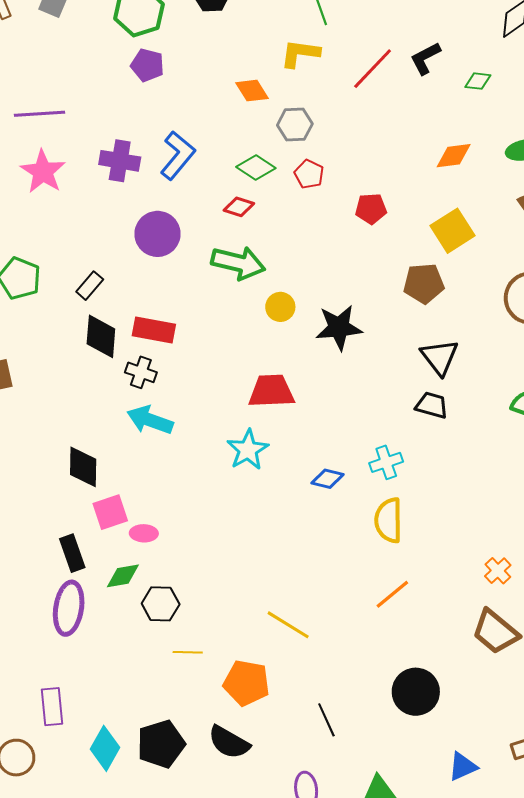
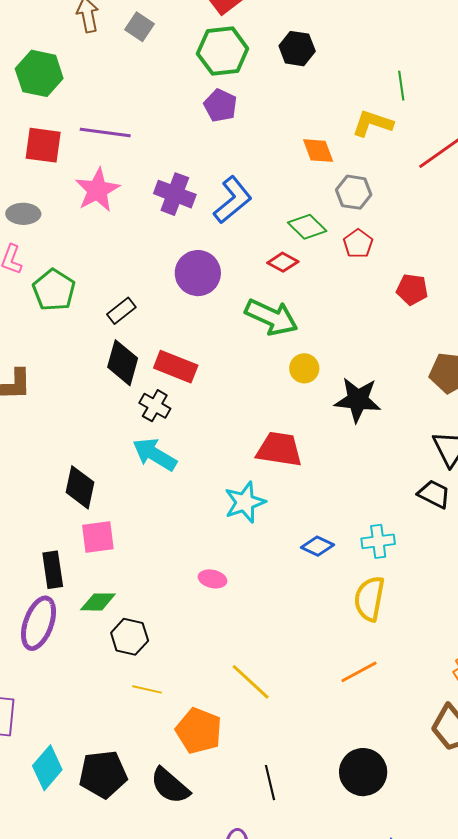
pink ellipse: (144, 533) -> (212, 579), moved

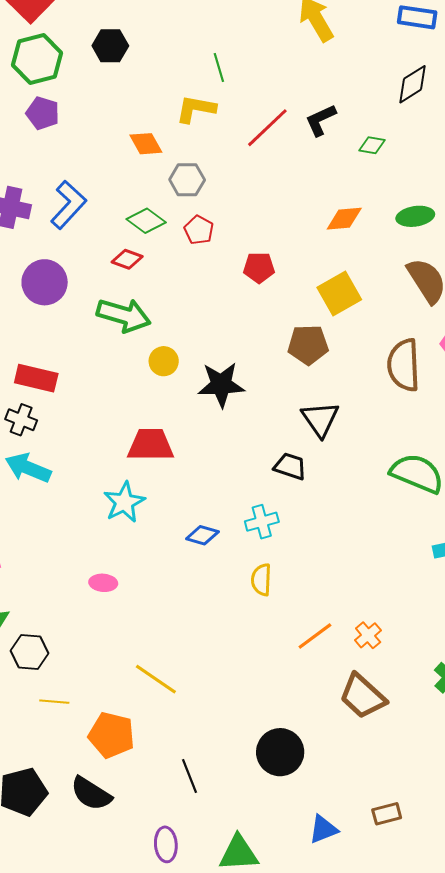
black trapezoid: (434, 494) -> (290, 466), moved
yellow semicircle: (369, 599) -> (261, 580), size x0.7
orange line: (359, 672) -> (315, 636), moved

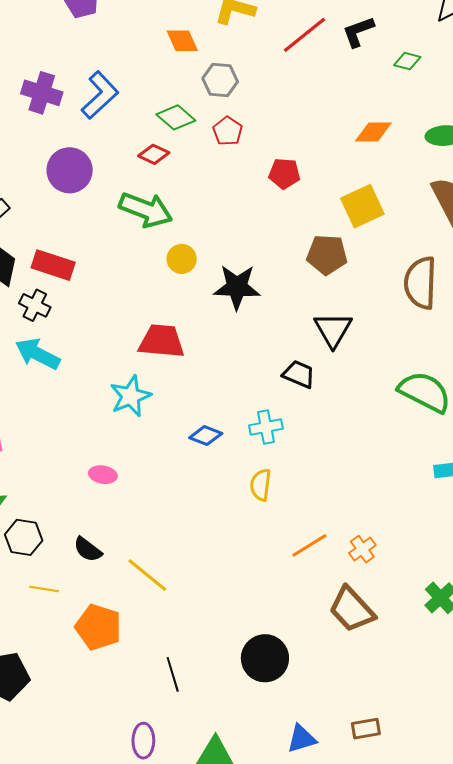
black semicircle: (91, 794) -> (88, 549), moved, size x0.7

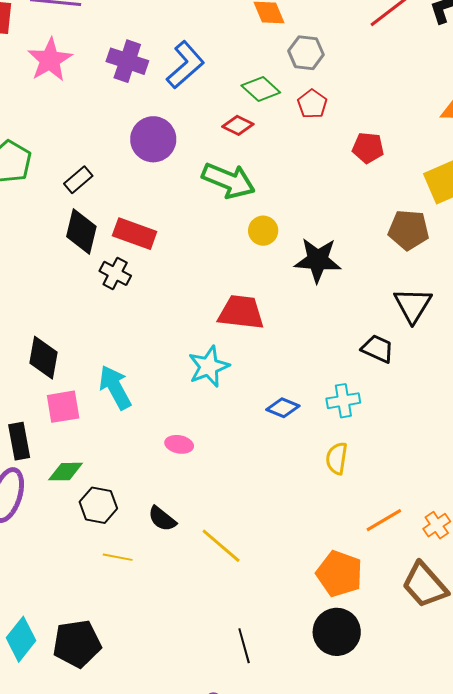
cyan arrow: (38, 354) -> (115, 387), moved, turned 33
orange pentagon: (98, 627) -> (339, 574), moved

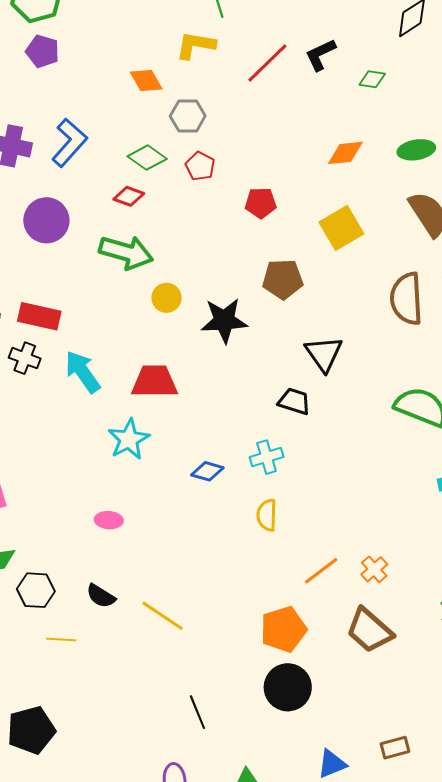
brown pentagon: (409, 230) -> (283, 279), moved
cyan arrow: (115, 387) -> (83, 372), moved
orange pentagon: (339, 574) -> (283, 629), turned -30

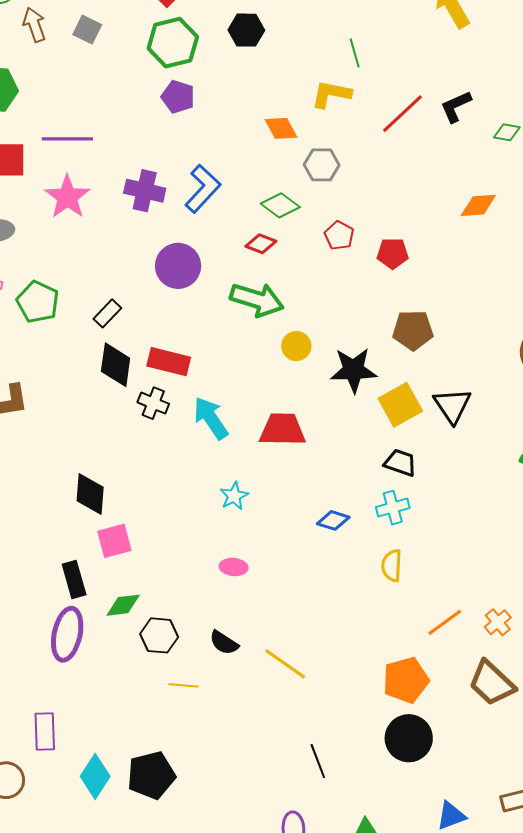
red pentagon: (200, 166) -> (339, 235), moved
yellow square: (341, 228) -> (400, 405), moved
black trapezoid: (294, 401) -> (400, 463), moved
cyan star: (129, 439) -> (234, 496), moved, size x0.7

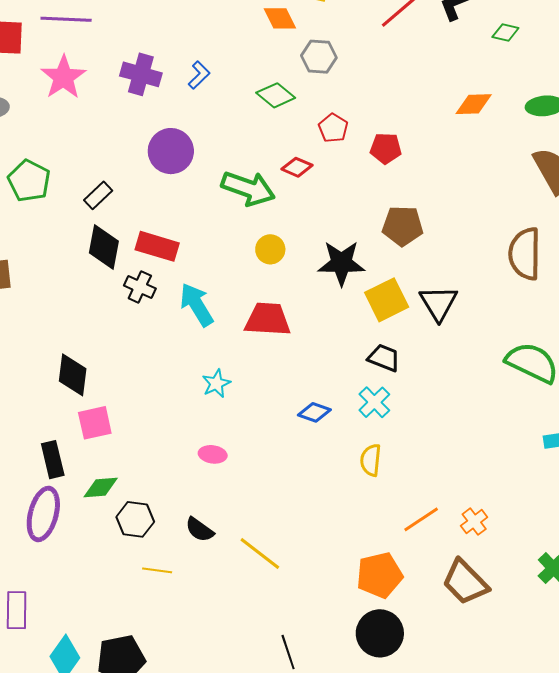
blue L-shape: (203, 189) -> (199, 75), size x0.6
red diamond: (261, 244) -> (297, 167), moved
yellow circle: (296, 346) -> (270, 249), moved
cyan cross: (393, 508) -> (374, 402), turned -32

